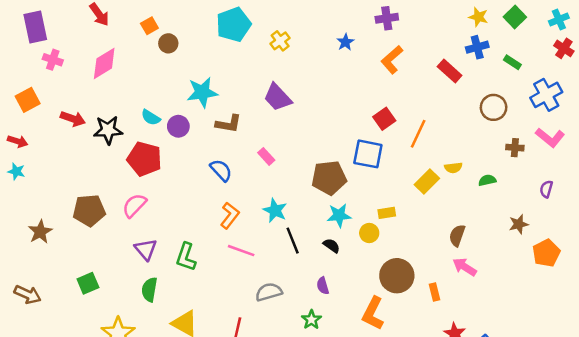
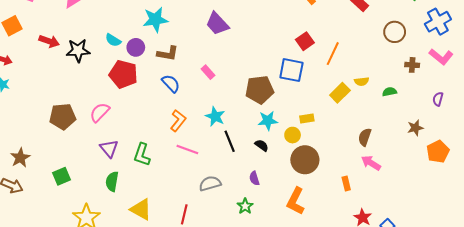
brown L-shape: (229, 124) -> (168, 54), moved
red pentagon: (144, 159) -> (123, 74), moved
brown star: (40, 232) -> (20, 158), moved
brown circle: (397, 276) -> (305, 160), moved

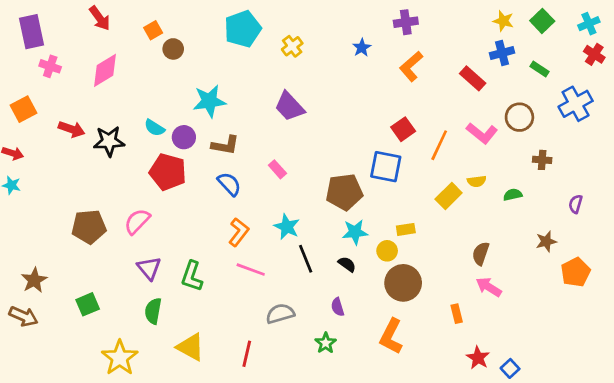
pink L-shape: (441, 57) -> (482, 133), moved

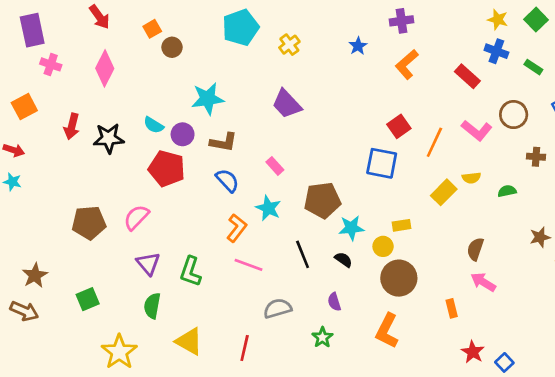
blue cross: (502, 53) -> (496, 51), turned 35
pink diamond: (105, 70) -> (105, 68), turned -32
red arrow: (72, 129) -> (72, 126), turned 85
brown pentagon: (344, 192) -> (322, 200), moved
cyan star: (287, 227) -> (268, 208), moved

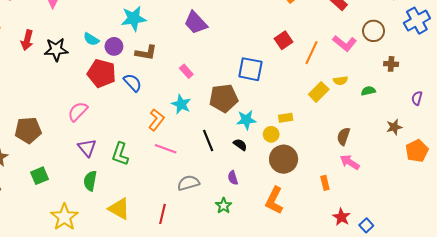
blue square: (382, 163) -> (250, 69), moved
blue semicircle: (227, 180) -> (133, 83), moved
brown pentagon: (89, 223) -> (28, 130), moved

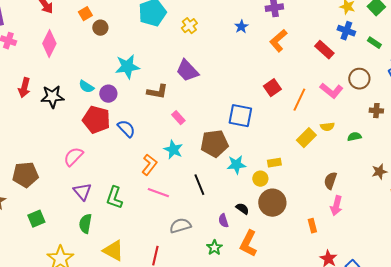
brown L-shape: (146, 53) -> (157, 92), moved
black semicircle: (240, 145) -> (242, 209), moved
pink arrow: (350, 162) -> (336, 206), turned -108
orange L-shape: (274, 200) -> (248, 244), moved

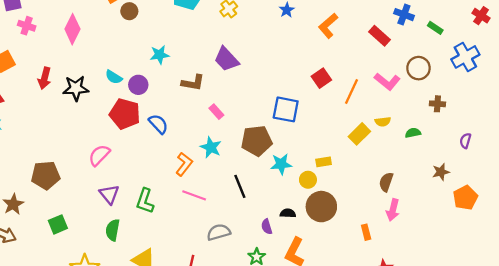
cyan star: (127, 67) -> (159, 55), size x0.7
black semicircle: (242, 209) -> (288, 213), turned -32

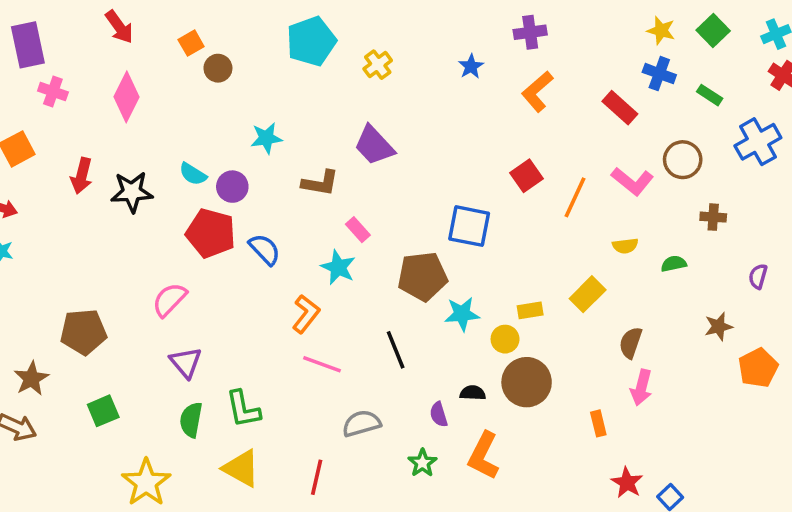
yellow rectangle: (359, 134) -> (588, 294), moved
cyan star: (211, 147) -> (338, 267), moved
green L-shape: (145, 201) -> (243, 409), moved, turned -30

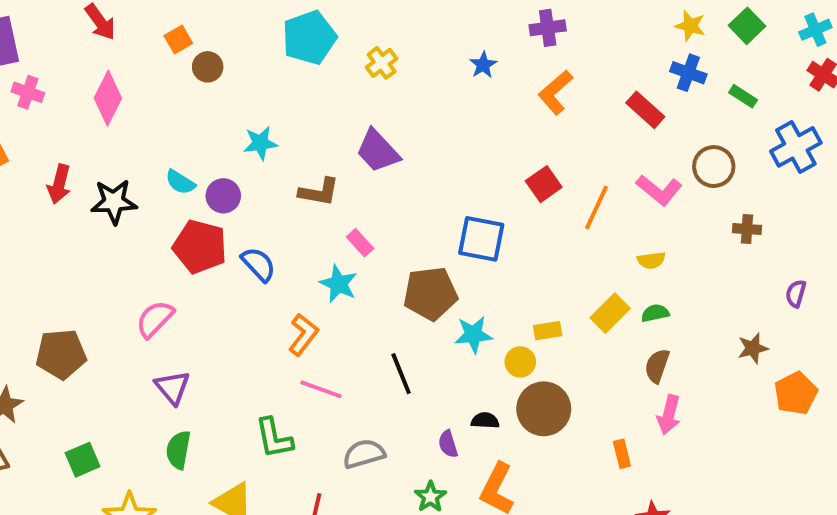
green semicircle: (674, 264) -> (655, 313), moved
green L-shape: (243, 409) -> (274, 438), moved
green square: (103, 411) -> (83, 460), moved

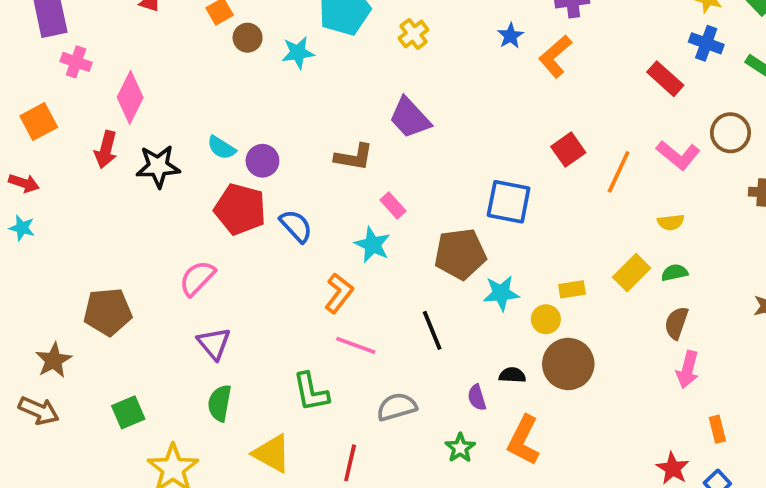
orange L-shape: (555, 92) -> (555, 56), moved
pink diamond: (108, 98) -> (130, 97), moved
cyan star: (260, 143) -> (298, 53), moved
orange rectangle: (622, 454) -> (717, 429), moved

